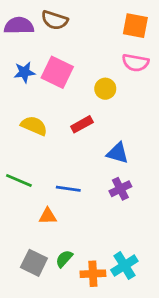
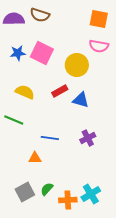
yellow circle: (105, 89) -> (77, 65), size x1.5
blue triangle: (118, 153) -> (81, 100), moved
green line: (19, 181) -> (14, 120), moved
gray square: (34, 263) -> (25, 192), turned 36

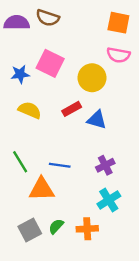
blue star: (18, 53) -> (20, 74), moved
green line: (14, 120) -> (20, 162), moved, turned 36
orange triangle: (35, 158) -> (42, 189), size x1.6
cyan cross: (91, 194) -> (109, 200), moved
orange cross: (68, 200) -> (87, 229), moved

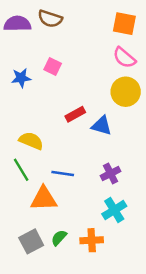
pink semicircle: (118, 55) -> (124, 58), turned 30
pink square: (50, 63) -> (53, 67), size x0.6
yellow circle: (92, 78) -> (126, 92), moved
yellow semicircle: (30, 110) -> (31, 141), moved

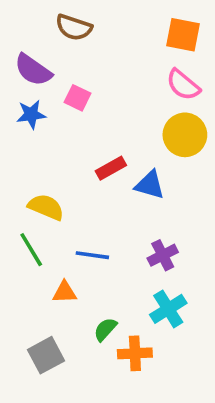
purple semicircle: (17, 24) -> (33, 70), moved, turned -144
orange triangle: (44, 199) -> (65, 292), size x0.6
green semicircle: (59, 238) -> (105, 329), moved

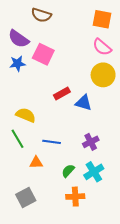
pink square: (77, 98) -> (43, 54), size x1.5
green semicircle: (105, 329) -> (68, 171), moved

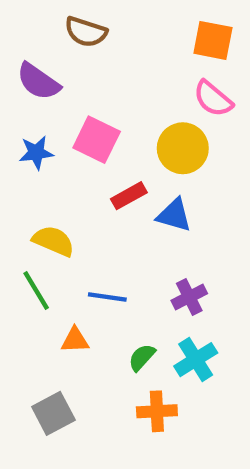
pink square: (43, 54) -> (97, 140), moved
blue star: (18, 64) -> (36, 153), moved
yellow circle: (103, 75) -> (183, 148), moved

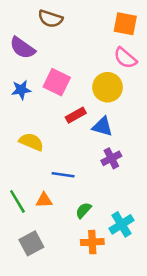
green line: (36, 291) -> (17, 201), moved
purple cross: (189, 297) -> (111, 158), moved
cyan cross: (196, 360) -> (121, 224), moved

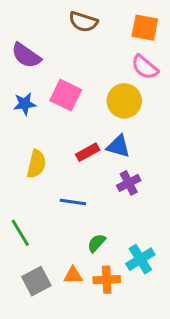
brown semicircle: (50, 19) -> (83, 22), moved
red rectangle: (76, 115) -> (88, 152), moved
yellow semicircle: (31, 142) -> (36, 164), turned 80
orange triangle: (44, 200) -> (73, 275), moved

